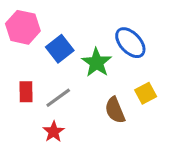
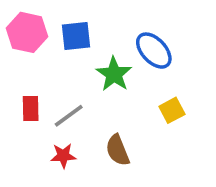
blue square: (60, 49) -> (76, 36), moved, turned 32
brown semicircle: (115, 110) -> (118, 150), moved
red star: (54, 132) -> (63, 156), turned 30

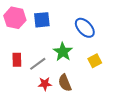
green star: (114, 74) -> (63, 52), moved
red star: (63, 156) -> (45, 84), moved

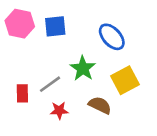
red rectangle: (17, 60) -> (22, 93), moved
yellow square: (95, 61) -> (125, 80), size x1.5
brown semicircle: (65, 83) -> (100, 105), moved, turned 138

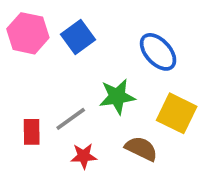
blue square: (55, 26) -> (78, 37), turned -30
green star: (83, 68) -> (117, 97), turned 30
yellow square: (125, 80) -> (177, 113), turned -36

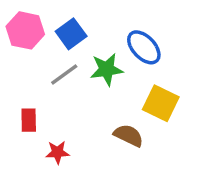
green star: (117, 97) -> (107, 69), moved
gray line: (71, 119) -> (64, 74), moved
red star: (84, 156) -> (57, 152), moved

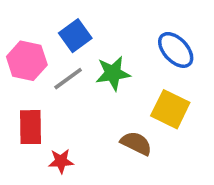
pink hexagon: (25, 30) -> (27, 61), moved
blue ellipse: (144, 47) -> (176, 50), moved
red rectangle: (29, 120) -> (30, 127), size x1.4

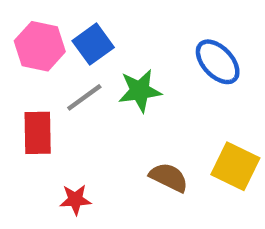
pink hexagon: (27, 61) -> (40, 46), moved
yellow square: (170, 109) -> (235, 166), moved
red rectangle: (30, 127) -> (38, 133), moved

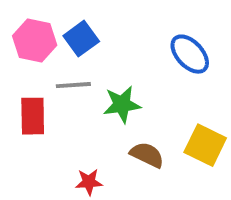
green star: (140, 91) -> (122, 104), moved
gray line: (84, 97) -> (73, 85), turned 32
red star: (75, 200) -> (89, 182), moved

